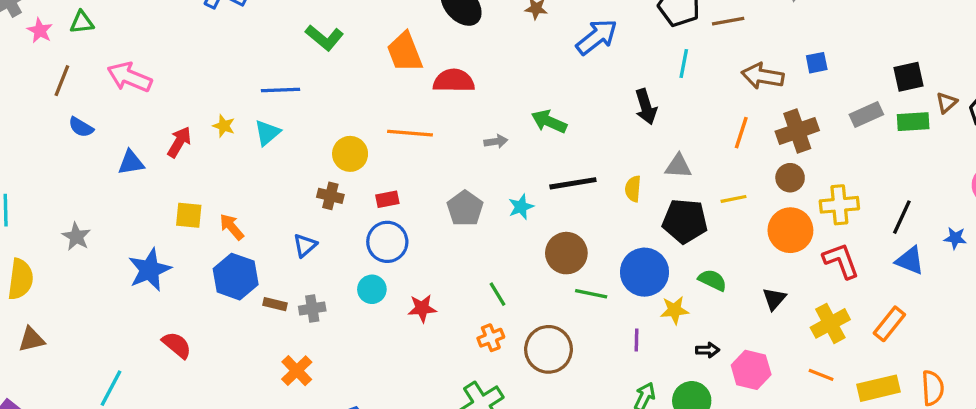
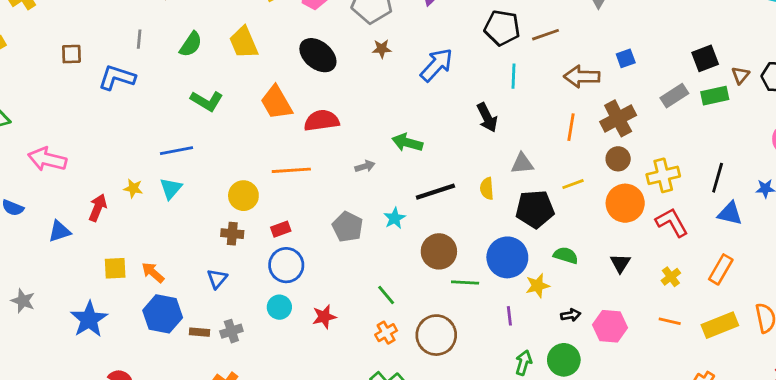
yellow cross: (830, 323) -> (671, 277), size x0.6

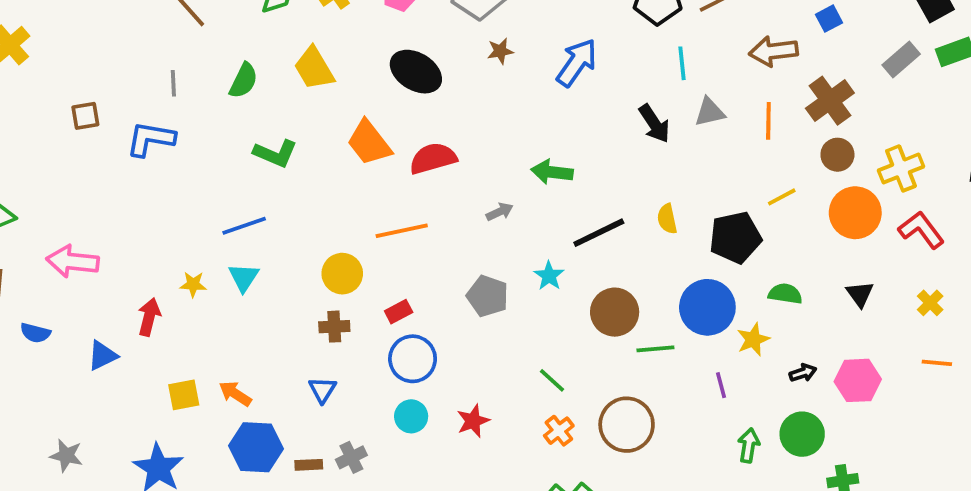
gray triangle: (522, 164) -> (710, 112), moved

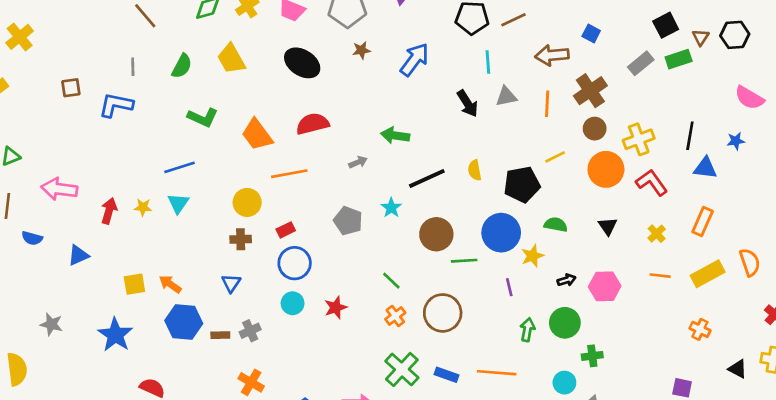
blue square: (829, 19) -> (591, 33), turned -36
orange trapezoid: (369, 143) -> (257, 135), moved
red arrow: (149, 317) -> (109, 211), moved

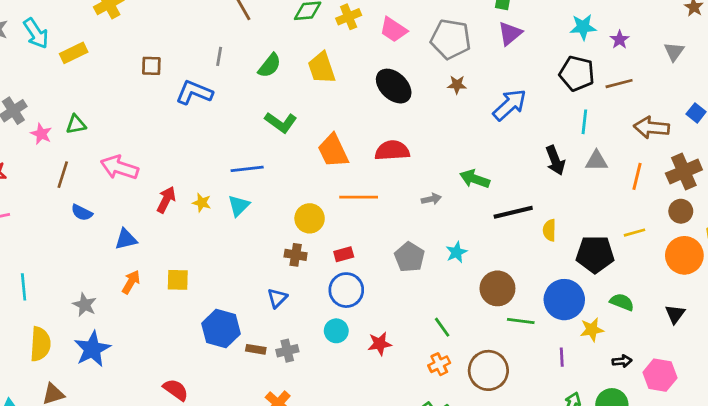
black line: (427, 179) -> (513, 212), moved
orange arrow: (170, 284) -> (131, 282), moved, turned 75
blue star: (115, 335) -> (92, 349), moved

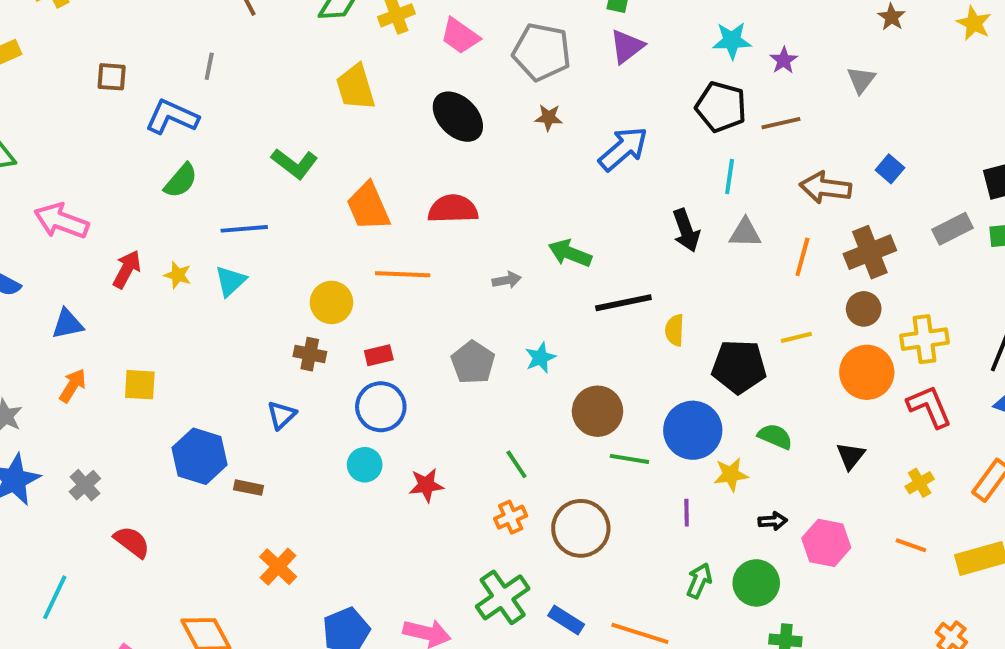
green semicircle: (270, 66) -> (181, 181), moved
gray cross: (287, 351) -> (85, 485), moved, turned -30

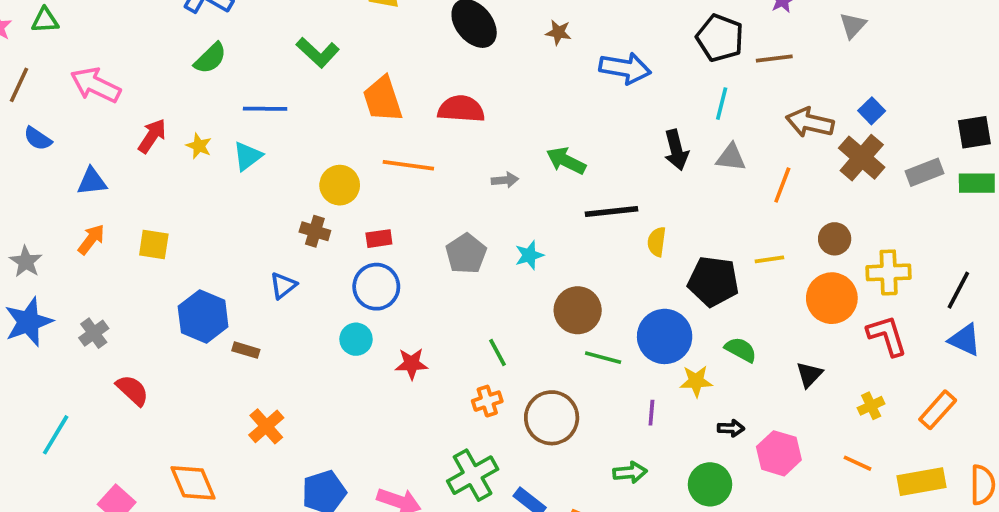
blue arrow: (623, 149) -> (625, 68), turned 45
brown cross: (870, 252) -> (862, 158), moved, turned -33
green arrow: (699, 581) -> (630, 472), moved, turned 56

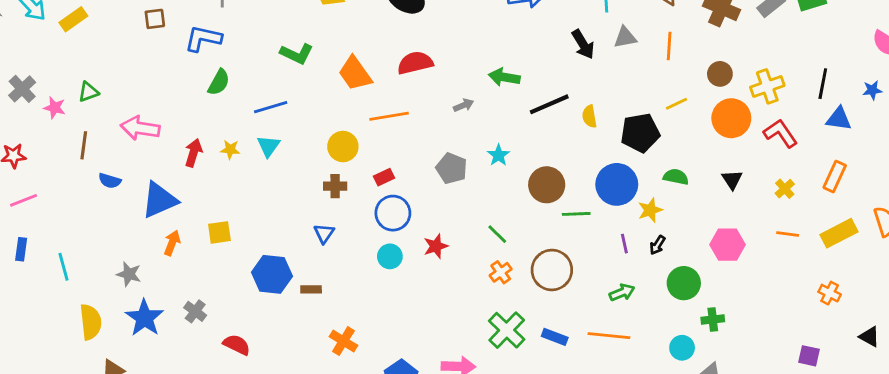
blue triangle: (92, 182) -> (159, 200), size x1.6
red star: (412, 364) -> (436, 246), moved
black arrow: (731, 428) -> (657, 245), moved, turned 138

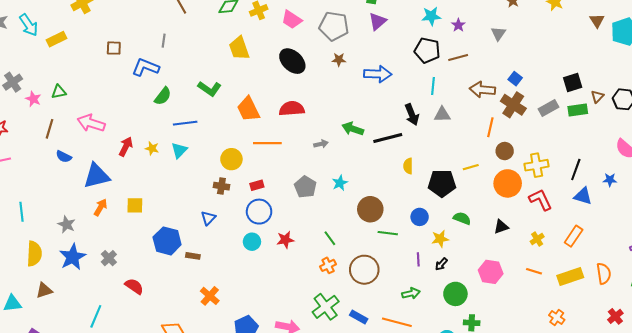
orange line: (669, 46) -> (490, 127), moved
green semicircle: (219, 82) -> (163, 96), moved
black line: (549, 104) -> (388, 138), moved
black triangle: (732, 180) -> (501, 227), turned 35
blue circle: (617, 184) -> (420, 217), size x0.6

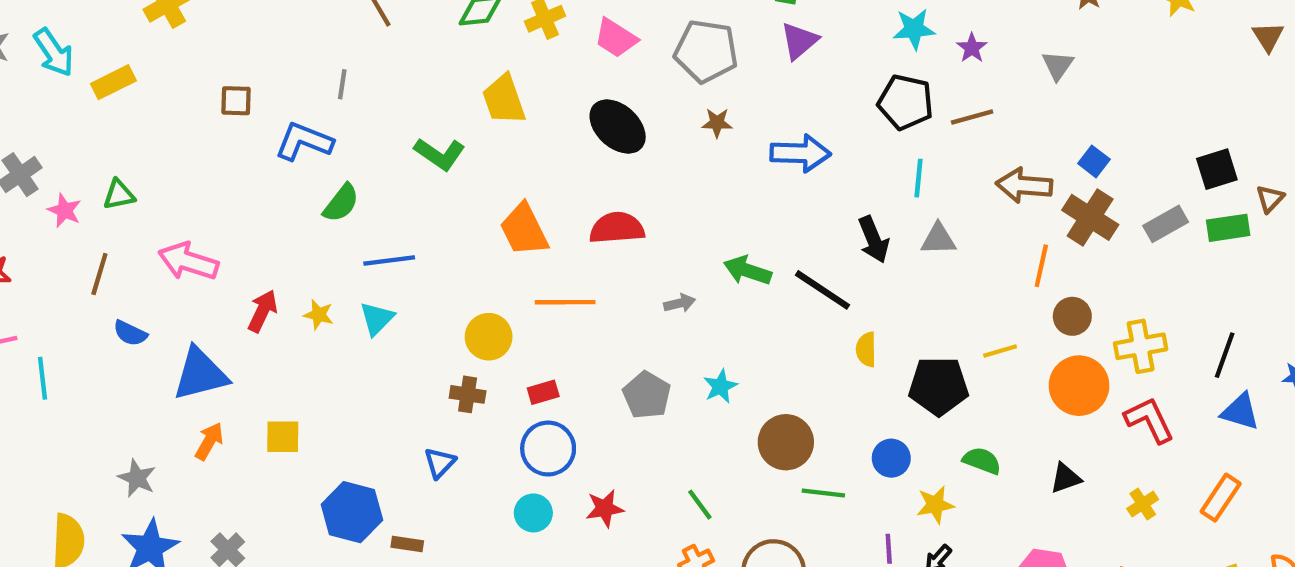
green L-shape: (210, 89) -> (440, 154), moved
black line: (388, 138) -> (823, 290), turned 48
cyan line: (21, 212) -> (42, 378), moved

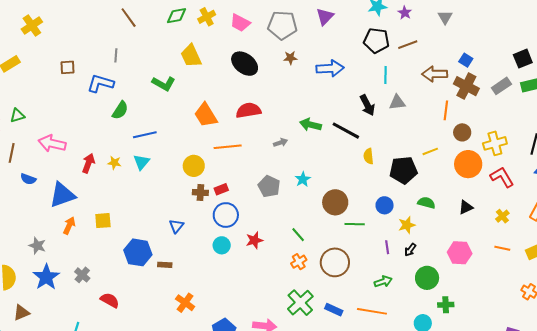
brown cross: (468, 394) -> (200, 193), moved

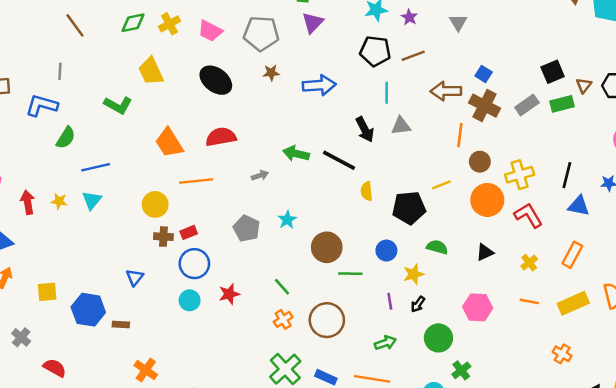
red arrow: (88, 163) -> (28, 202), turned -30
yellow square: (103, 221) -> (47, 292), moved
green cross: (446, 305) -> (461, 370), turned -35

